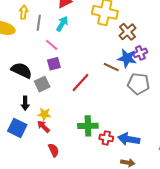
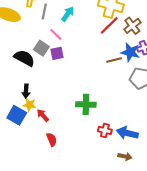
brown line: (111, 67) -> (114, 60), turned -42
red line: (80, 83) -> (109, 25), moved
gray square: (42, 84) -> (41, 48), moved, turned -35
yellow star: (44, 114) -> (30, 105), moved
green cross: (88, 126) -> (86, 104), moved

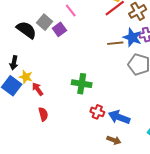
pink line: (56, 34) -> (71, 11), moved
purple square: (57, 53) -> (59, 29), turned -32
black arrow: (26, 91) -> (14, 63), moved

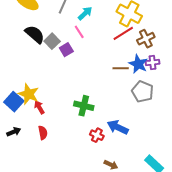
black semicircle: (26, 30) -> (35, 34), moved
black arrow: (14, 63) -> (14, 132), moved, turned -128
yellow star: (26, 77) -> (29, 94), size x1.5
blue arrow: (119, 117) -> (118, 127), moved

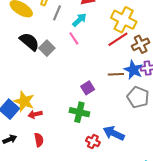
purple square: (66, 50) -> (88, 88), moved
red arrow: (39, 107) -> (35, 114), turned -72

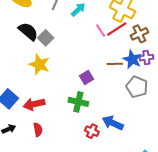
pink line: (74, 38) -> (101, 31), moved
yellow star: (24, 101) -> (39, 64), moved
red arrow: (35, 114) -> (34, 104), size x1.5

